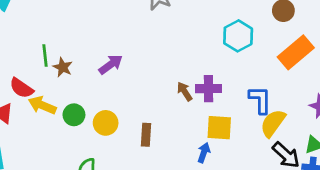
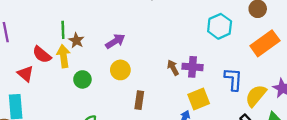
yellow arrow: (42, 105) -> (64, 56), moved, turned 55
yellow circle: (106, 123) -> (120, 70), moved
yellow semicircle: (273, 123) -> (256, 96), moved
yellow square: (219, 128) -> (199, 99), turned -30

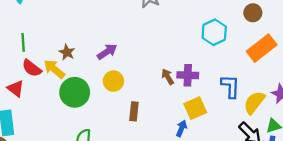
green line: (63, 30) -> (23, 42), moved
yellow arrow: (64, 56) -> (54, 69), turned -40
green circle: (82, 79) -> (75, 92), size x1.6

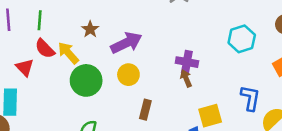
brown star: (67, 52) -> (90, 29), moved
purple arrow: (107, 52) -> (126, 43), size x1.4
purple cross: (188, 75) -> (187, 62), moved

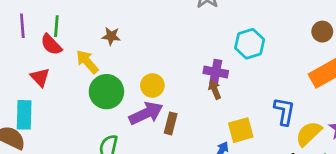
brown star: (90, 29) -> (111, 36), turned -30
cyan hexagon: (242, 39) -> (250, 44), moved
purple arrow: (126, 43) -> (146, 113), moved
red semicircle: (45, 49) -> (51, 45), moved

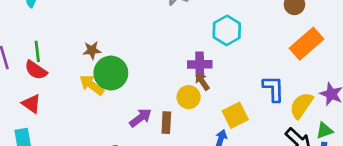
yellow arrow: (87, 62) -> (92, 85), moved
yellow circle: (152, 85) -> (189, 97), moved
green circle: (106, 92) -> (111, 73), moved
purple arrow: (146, 113) -> (141, 118), size x0.7

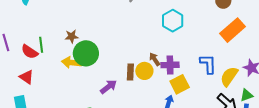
green line: (37, 51) -> (41, 45), moved
purple cross: (200, 64) -> (170, 65), moved
yellow arrow: (92, 85) -> (72, 62), turned -30
brown rectangle: (166, 123) -> (130, 72), moved

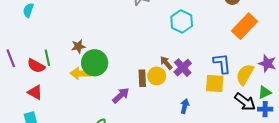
purple cross: (170, 65) -> (183, 68), turned -36
yellow square: (180, 84) -> (215, 84), moved, turned 36

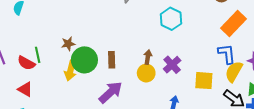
brown arrow: (166, 63) -> (148, 57), moved, turned 48
blue L-shape: (222, 63) -> (227, 54), moved
yellow arrow: (80, 73) -> (70, 71), turned -78
brown rectangle: (142, 78) -> (112, 60), moved
purple arrow: (121, 95) -> (111, 92), size x1.4

